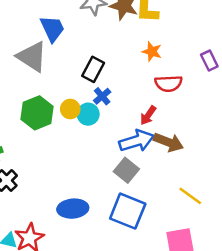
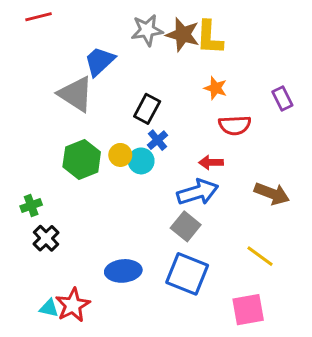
blue trapezoid: (52, 29) -> (99, 61), turned -108
red arrow: (148, 115) -> (211, 162), turned 54
brown arrow: (168, 142) -> (272, 194), moved

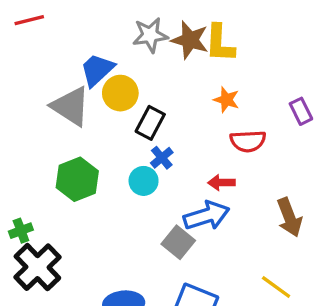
yellow circle: (120, 155) -> (120, 93), moved, size x1.4
brown arrow: (272, 194) -> (289, 217), turned 48
gray square: (186, 226) -> (178, 242), moved
black cross: (46, 238) -> (37, 267), size x1.6

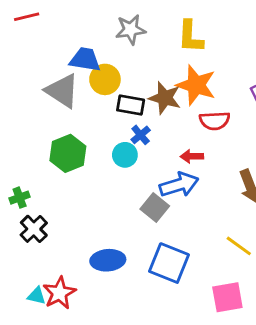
brown star: (190, 40) -> (165, 98), moved
blue trapezoid: (97, 70) -> (85, 59), turned 52
orange star: (226, 100) -> (196, 85), size x1.8
black rectangle: (150, 123) -> (131, 105), turned 72
black cross: (37, 267) -> (34, 229), size x0.7

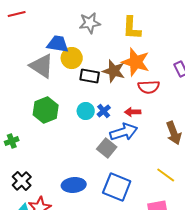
blue cross: (141, 135) -> (104, 111), moved
black cross: (34, 229) -> (22, 181), moved

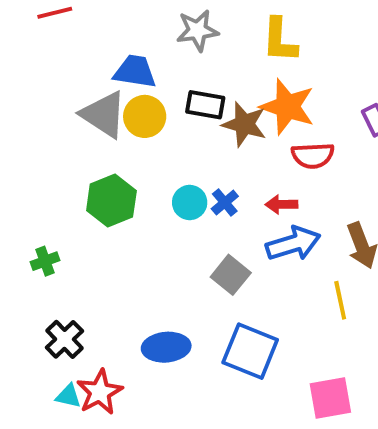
yellow circle: (72, 58) -> (145, 116), moved
black rectangle: (90, 76) -> (205, 105), moved
blue arrow: (124, 132) -> (293, 244), moved
yellow line: (166, 175) -> (340, 300), moved, turned 42

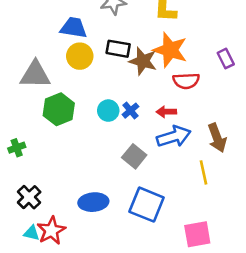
gray triangle: (104, 115) -> (35, 75), moved, turned -32

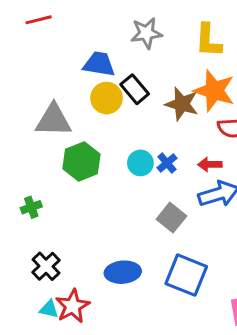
black rectangle: (118, 49) -> (135, 89), moved, turned 40

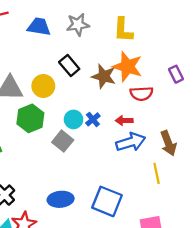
blue trapezoid: (99, 64) -> (39, 27), moved
yellow circle: (107, 98) -> (43, 86), moved
gray square: (171, 218) -> (63, 141), moved

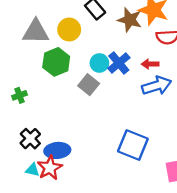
blue cross: (93, 119) -> (119, 63), size x1.5
blue ellipse: (61, 199) -> (57, 150), moved

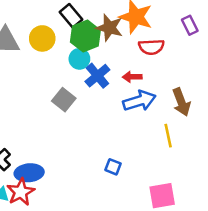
green hexagon: (56, 62) -> (85, 36), moved
cyan circle: (99, 63) -> (79, 59), moved
blue square: (133, 145) -> (113, 167), size x0.5

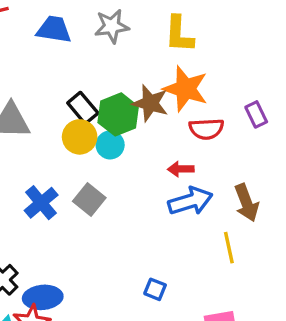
black rectangle: (71, 16) -> (83, 108), moved
purple rectangle: (190, 25) -> (256, 114), moved
yellow circle: (42, 38) -> (80, 137), moved
blue cross: (97, 76) -> (41, 203), moved

